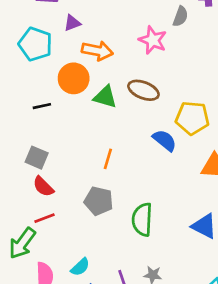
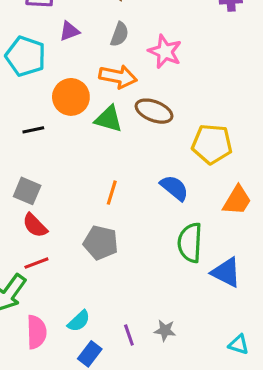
gray semicircle: (180, 16) -> (120, 34), moved
orange arrow: (97, 51) -> (118, 77), moved
blue semicircle: (165, 140) -> (174, 188), moved
green semicircle: (142, 220) -> (190, 243), moved

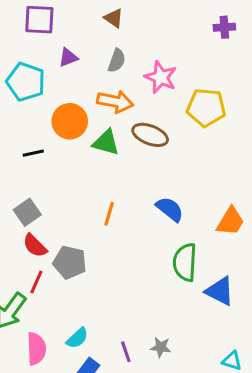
yellow pentagon: (212, 144) -> (206, 108), moved
gray square: (27, 191) -> (27, 212), turned 32
gray pentagon: (101, 243) -> (70, 262), moved
red line: (36, 263) -> (36, 282), turned -45

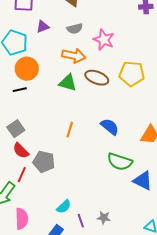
gray semicircle: (117, 61) -> (75, 29), turned 56
yellow pentagon: (206, 108) -> (132, 74), moved
orange circle: (70, 121) -> (27, 69), moved
green semicircle: (185, 262) -> (120, 162), turned -75
cyan semicircle: (77, 338) -> (64, 207), moved

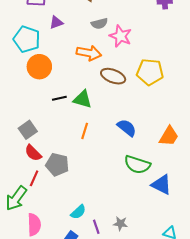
gray semicircle: (75, 29) -> (99, 23), moved
green triangle: (68, 83) -> (83, 99), moved
black line: (20, 90) -> (59, 98), moved

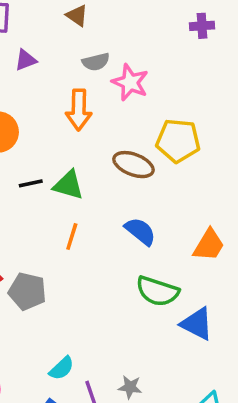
orange arrow: (89, 53) -> (79, 110), turned 80
brown ellipse: (113, 76) -> (134, 165), moved

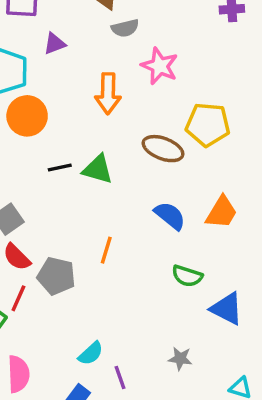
gray semicircle: (96, 62) -> (125, 28), moved
orange line: (72, 236) -> (106, 250), moved
orange trapezoid: (209, 245) -> (222, 212), moved
green semicircle: (157, 291) -> (187, 276), size x0.7
gray star: (130, 387) -> (180, 359), moved

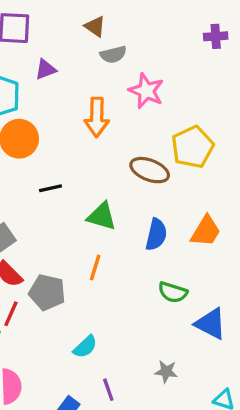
yellow pentagon: (208, 124) -> (193, 147), turned -30
green triangle: (98, 169) -> (102, 216), moved
blue semicircle: (170, 216) -> (156, 234), turned 64
cyan semicircle: (91, 353) -> (85, 347), moved

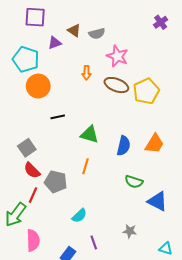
brown triangle: (95, 26) -> (74, 30), moved
purple cross: (216, 36) -> (161, 22), turned -32
orange arrow: (97, 117) -> (87, 73), size x0.6
brown ellipse: (150, 170) -> (116, 85), moved

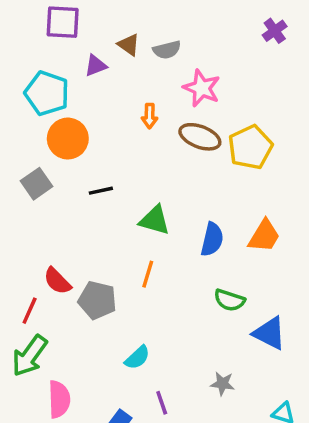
gray square: (27, 148) -> (37, 184), moved
red line: (33, 195) -> (30, 311), moved

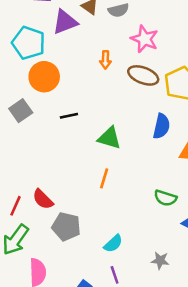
purple triangle: (96, 66) -> (65, 22), size x1.5
blue semicircle: (212, 239) -> (161, 126), moved
red semicircle: (57, 281) -> (43, 199), moved
gray pentagon: (97, 300) -> (66, 227), moved
cyan semicircle: (137, 358) -> (113, 244), moved

